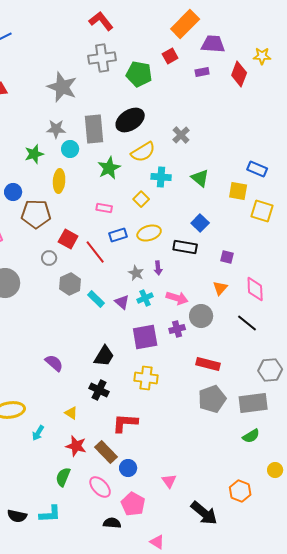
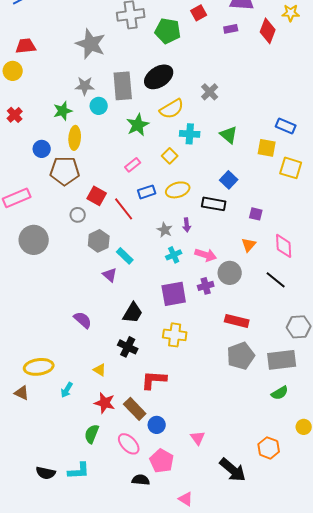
yellow ellipse: (59, 181) -> (75, 138), moved
pink rectangle: (104, 208) -> (133, 165), turned -49
purple triangle: (122, 302) -> (110, 275), moved

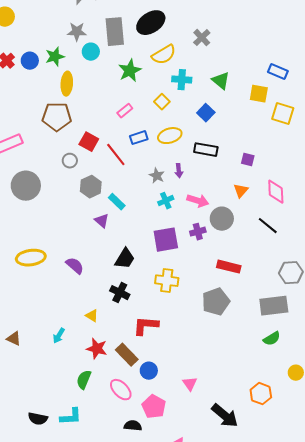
blue circle: (42, 149) -> (30, 61), moved
blue square: (229, 180) -> (206, 113), moved
gray pentagon: (241, 356) -> (216, 302), moved
yellow ellipse: (39, 367) -> (31, 258), moved

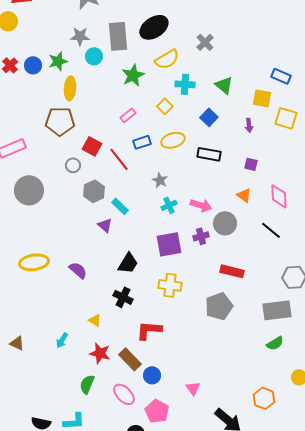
purple arrow: (179, 171) -> (249, 125), moved
orange triangle: (241, 191) -> (244, 195), turned -35

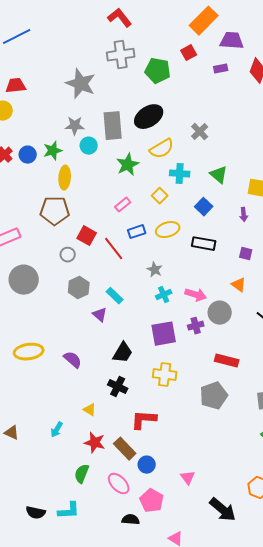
gray hexagon: (94, 191) -> (79, 288), moved

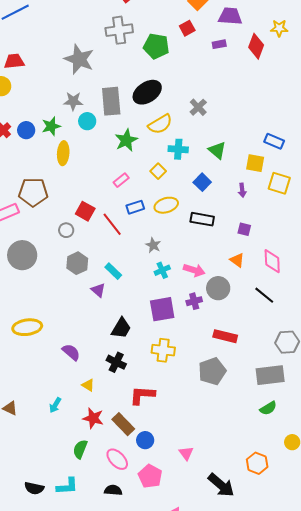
brown pentagon: (55, 211) -> (33, 192), moved
purple semicircle: (73, 360) -> (71, 352), moved
black semicircle: (131, 520) -> (113, 490), moved

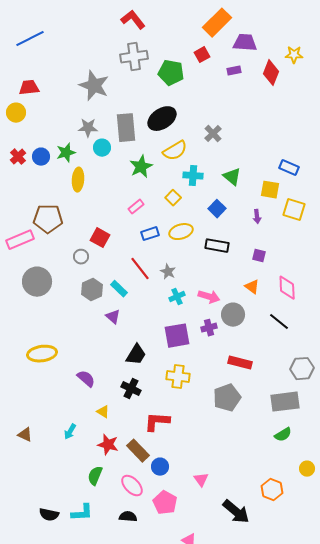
red line: (112, 224) -> (140, 269), moved
cyan rectangle: (113, 271) -> (119, 289), moved

